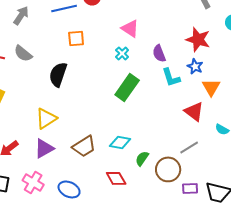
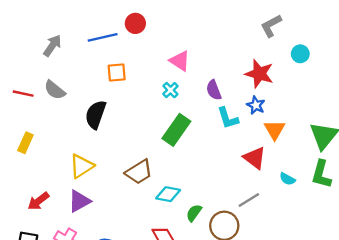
brown trapezoid: (84, 146) -> (139, 172), moved

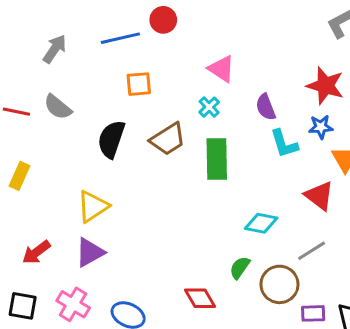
blue star: (256, 105) -> (321, 127), turned -30
green rectangle: (176, 130) -> (217, 159), turned -36
brown trapezoid: (139, 172) -> (168, 139), moved
cyan diamond: (168, 194) -> (261, 223), moved

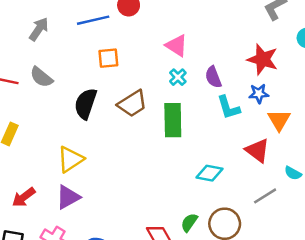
cyan cross: (209, 107) -> (178, 77), moved
gray line: (312, 251) -> (265, 196), moved
green semicircle: (240, 268) -> (189, 222), moved

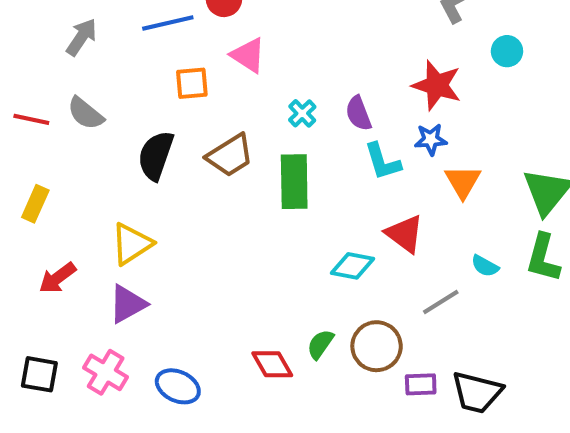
pink triangle: (177, 45) -> (248, 55), moved
red triangle: (258, 150) -> (405, 234), moved
red arrow: (24, 197) -> (57, 278), moved

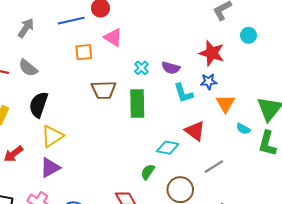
purple semicircle: (358, 113) -> (171, 68), turned -54
black semicircle: (156, 156) -> (39, 105), moved
brown trapezoid: (230, 156) -> (104, 90), turned 30
cyan semicircle: (485, 266) -> (243, 129), moved
green semicircle: (320, 344) -> (148, 172), moved

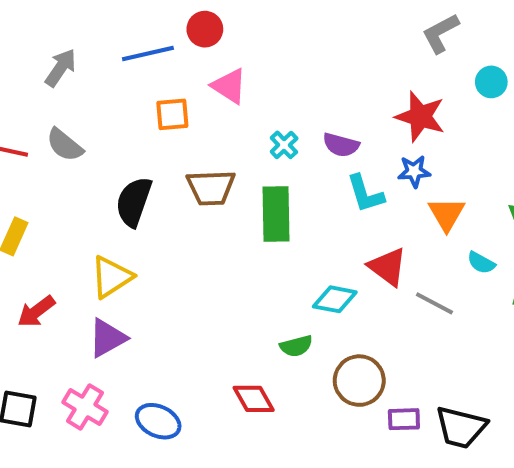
black semicircle: (39, 105) -> (134, 202), moved
gray line: (214, 167) -> (434, 303), moved, turned 60
green semicircle: (148, 172) -> (296, 346), turned -140

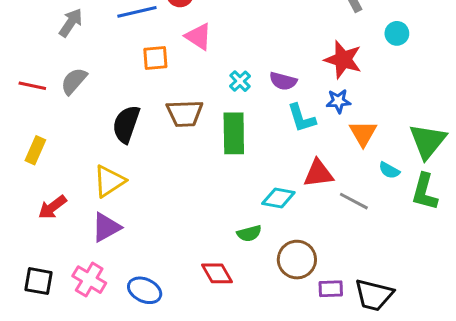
gray semicircle: (65, 145) -> (74, 81), turned 92
red triangle: (388, 267) -> (318, 173), turned -44

